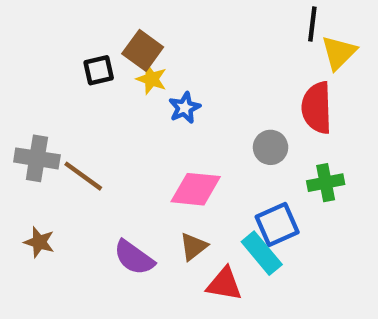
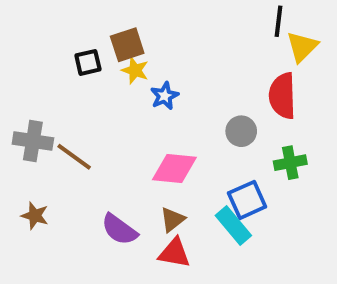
brown square: (143, 50) -> (127, 45), turned 36
red triangle: (224, 284) -> (174, 253), moved

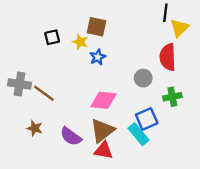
brown square: (127, 45) -> (96, 27), moved, turned 30
brown star: (35, 216) -> (35, 128), moved
brown triangle: (172, 220) -> (102, 131), size x1.6

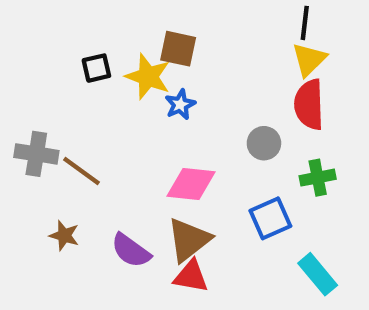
yellow triangle: (179, 28) -> (309, 59), moved
yellow star: (80, 42) -> (148, 77), size x1.5
cyan rectangle: (139, 134) -> (318, 274), moved

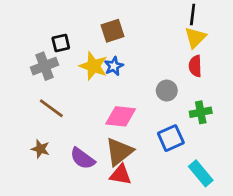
brown square: (178, 49) -> (112, 31), turned -30
yellow star: (148, 77) -> (93, 66), moved
red semicircle: (309, 105) -> (195, 66), size x0.7
gray cross: (36, 154) -> (45, 66), moved, turned -30

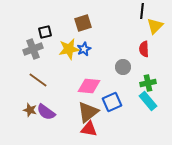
yellow triangle: (195, 38) -> (155, 26), moved
yellow star: (93, 66) -> (69, 49), turned -30
blue square: (171, 138) -> (112, 102), moved
purple semicircle: (83, 158) -> (46, 112), moved
cyan rectangle: (201, 173) -> (148, 101), moved

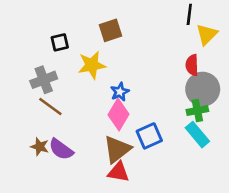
gray cross: (33, 49) -> (44, 80), moved
blue star: (84, 49) -> (120, 92), moved
gray circle: (123, 67) -> (203, 89), moved, size x1.6
pink diamond: (89, 86) -> (119, 115), turned -65

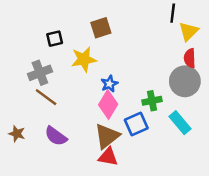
red semicircle: (192, 65) -> (190, 58), moved
green cross: (197, 111) -> (152, 101), moved
brown star: (40, 147) -> (17, 134), moved

